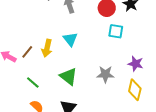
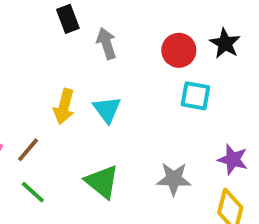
yellow arrow: (47, 48) -> (64, 107), moved
brown line: (27, 52) -> (28, 150), moved

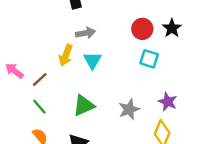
gray arrow: (106, 43) -> (85, 33), moved, turned 90
gray star: (174, 179) -> (129, 109), turned -30
green triangle: (102, 182) -> (84, 105), turned 50

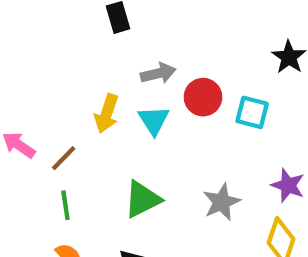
red circle: (142, 29) -> (203, 97), moved
gray arrow: (85, 33) -> (158, 73), moved
green line: (39, 107) -> (65, 205), turned 35

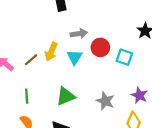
brown line: (64, 158) -> (31, 60), moved
gray star: (222, 202) -> (105, 101), turned -30

